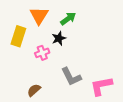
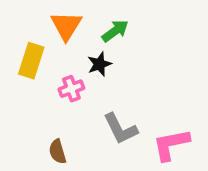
brown semicircle: (34, 90) -> (57, 152), turned -64

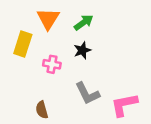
black star: (99, 64) -> (82, 50), moved
pink cross: (71, 89) -> (52, 64), turned 30

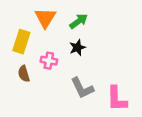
pink L-shape: (124, 105) -> (117, 99), turned -80
brown semicircle: (42, 110) -> (24, 74), moved

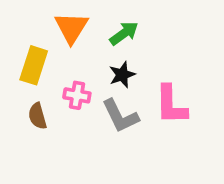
gray L-shape: (82, 88) -> (120, 116), moved
pink L-shape: (117, 99) -> (171, 105), moved

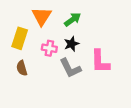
pink cross: (77, 95) -> (49, 48), moved

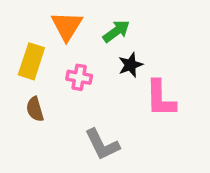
black star: (71, 44) -> (130, 65), moved
gray L-shape: (70, 68) -> (102, 144), moved

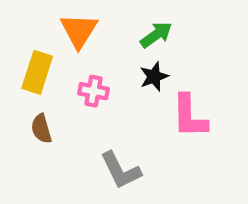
green arrow: (116, 31) -> (156, 35), moved

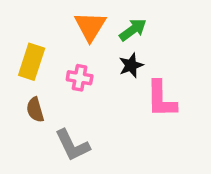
orange triangle: (79, 31) -> (90, 26), moved
gray L-shape: (121, 170) -> (72, 145), moved

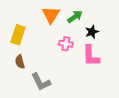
black star: (131, 65) -> (92, 32), moved
pink cross: (80, 78) -> (66, 44), moved

